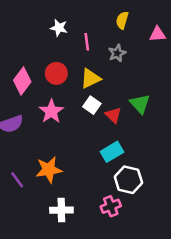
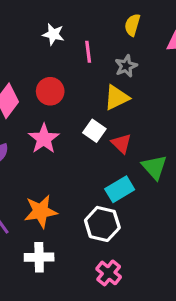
yellow triangle: (91, 78) -> (117, 98), moved
green triangle: (140, 104) -> (154, 167), moved
white hexagon: (128, 180) -> (102, 224), moved
pink cross: (111, 206) -> (109, 273), moved, turned -30
white cross: (61, 210) -> (39, 257), moved

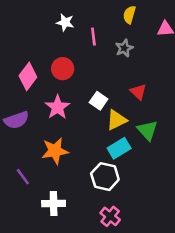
yellow triangle: (117, 98) -> (117, 120), moved
red triangle: (121, 143) -> (138, 92), moved
orange star: (41, 211) -> (55, 151), moved

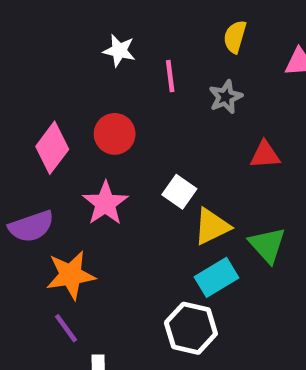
red triangle: (138, 92) -> (265, 155), moved, turned -48
orange star: (55, 151) -> (71, 275), moved
purple line: (23, 177) -> (66, 328), moved

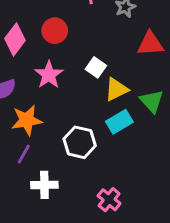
red triangle: (265, 155) -> (150, 44), size x1.4
purple line: (66, 328) -> (24, 154), turned 66
white hexagon: (191, 328) -> (80, 142), moved

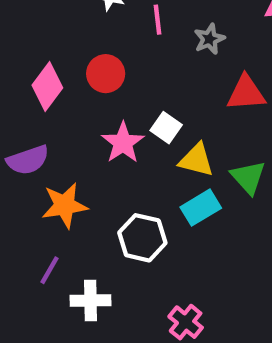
pink star: (49, 75) -> (123, 143), moved
yellow triangle: (116, 89) -> (196, 160), turned 40
purple line: (24, 154) -> (49, 270), moved

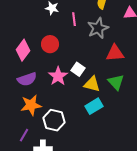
gray star: (209, 39) -> (98, 28), size x1.5
purple semicircle: (28, 160) -> (27, 79), moved
green triangle: (248, 177) -> (116, 82), moved
white hexagon: (142, 238) -> (54, 120), moved

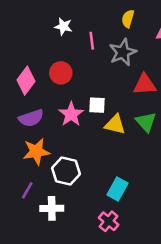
white square: (78, 69) -> (97, 105), turned -32
cyan rectangle: (94, 106) -> (118, 189), moved, turned -30

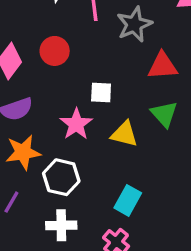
pink star: (71, 114) -> (76, 124), moved
yellow triangle: (115, 125) -> (124, 134), moved
white cross: (52, 208) -> (61, 225), moved

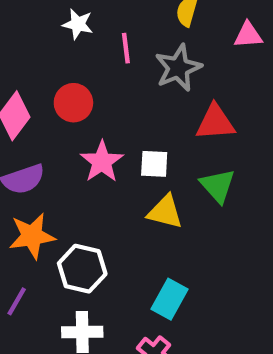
white square: (101, 92) -> (154, 164), moved
pink star: (76, 124) -> (102, 162), moved

